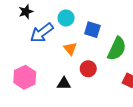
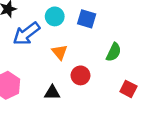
blue square: (92, 30) -> (87, 19), moved
green semicircle: (117, 49) -> (114, 52), size x0.7

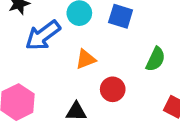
orange triangle: (60, 52) -> (86, 59), turned 49

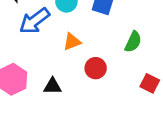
black triangle: (76, 112) -> (53, 86), moved

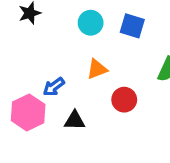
blue arrow: (34, 21) -> (54, 87), moved, size x0.6

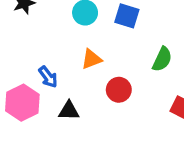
blue arrow: (54, 87) -> (48, 77), turned -90

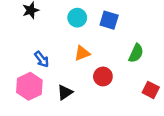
blue arrow: (48, 77) -> (42, 59), moved
black triangle: (69, 111) -> (65, 92), turned -35

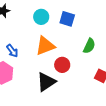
orange triangle: (82, 53) -> (45, 46), size x1.5
black triangle: (65, 92) -> (46, 82), moved, size x1.5

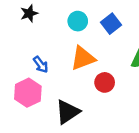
blue square: (67, 19) -> (111, 24), turned 35
black triangle: (46, 82) -> (67, 112), moved

